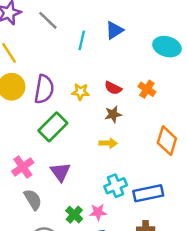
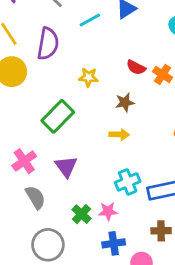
cyan line: (82, 40) -> (90, 20), turned 48
red semicircle: (113, 88) -> (136, 67), moved
purple semicircle: (44, 89) -> (48, 44), moved

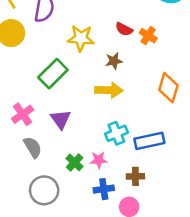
yellow star: (88, 77) -> (81, 38), size x1.5
yellow arrow: (119, 134) -> (109, 90), size x1.5
brown cross: (161, 231) -> (135, 176), moved

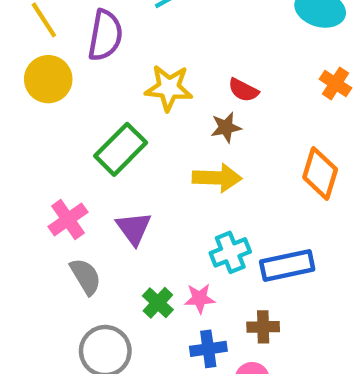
red semicircle: (124, 29) -> (243, 90), moved
orange cross: (148, 36) -> (335, 84), moved

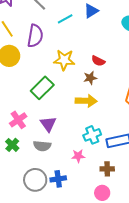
gray semicircle: (86, 276) -> (42, 146), moved, turned 126
green cross: (158, 303) -> (12, 145), moved
blue cross: (208, 349) -> (58, 179), moved

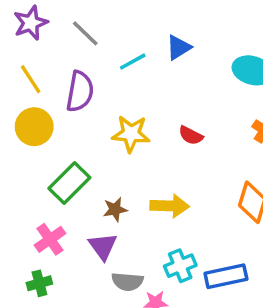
brown star: (90, 78) -> (115, 209), moved
green rectangle: (42, 88) -> (69, 183), moved
green cross: (12, 145) -> (39, 283), turned 32
gray semicircle: (42, 146) -> (127, 282), moved

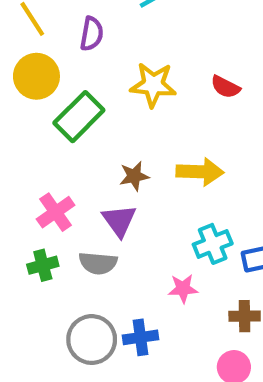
purple semicircle: (80, 92) -> (92, 34), size x0.7
green rectangle: (69, 183) -> (79, 117), moved
gray semicircle: (127, 282) -> (98, 263), moved

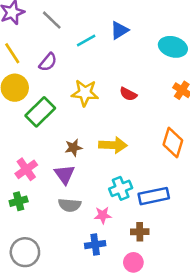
purple semicircle: (92, 34) -> (48, 62), turned 30
gray semicircle: (98, 263) -> (70, 205), moved
blue cross: (140, 337) -> (95, 245), moved
gray circle: (92, 340) -> (25, 252), moved

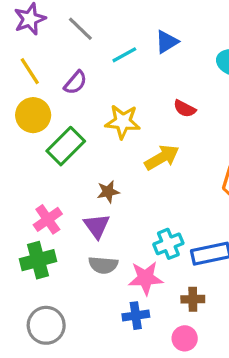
red semicircle: (128, 94) -> (185, 109), moved
yellow arrow: (113, 145) -> (162, 157), moved, turned -32
green cross: (19, 201) -> (38, 260), size x1.5
pink star: (103, 215) -> (146, 278), size x1.5

